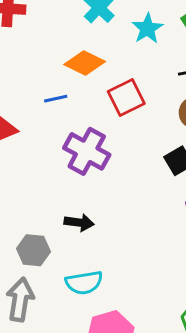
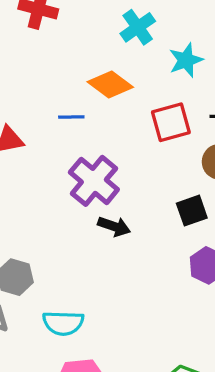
red square: (126, 97) -> (171, 122), moved
black arrow: (79, 223) -> (114, 226), moved

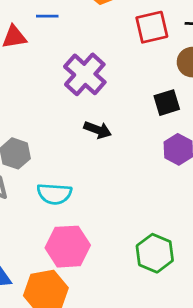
blue line: (71, 117) -> (47, 16), moved
black arrow: (114, 226) -> (98, 130), moved

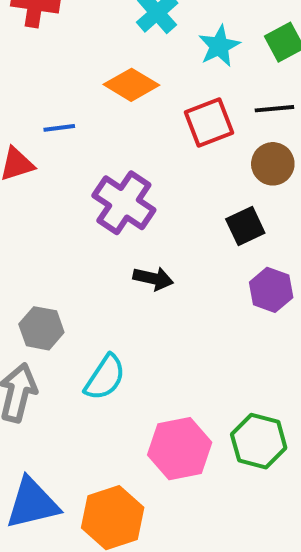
cyan semicircle: (54, 194) -> (105, 377), turned -52
pink hexagon: (68, 247) -> (180, 449), moved

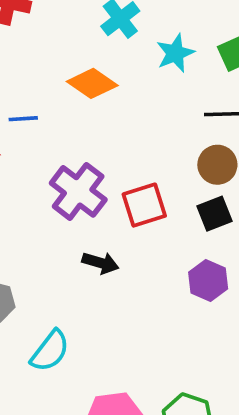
red square: (209, 123) -> (144, 205), moved
black square: (245, 226) -> (215, 214), moved

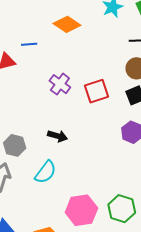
purple cross: (78, 191) -> (60, 84), size x0.7
black arrow: (100, 263) -> (58, 136), moved

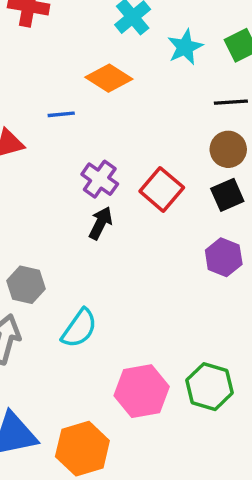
blue line: (29, 44) -> (61, 114), moved
red square: (96, 91) -> (162, 189), turned -30
black arrow: (58, 136) -> (101, 223), moved, turned -78

